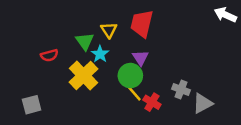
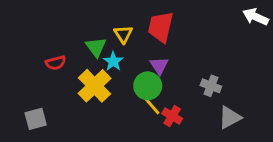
gray cross: (181, 89) -> (211, 86), moved

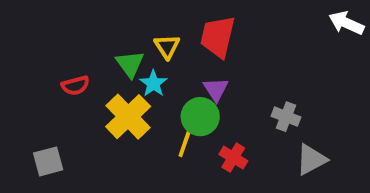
yellow line: (152, 106) -> (185, 144), moved, turned 60

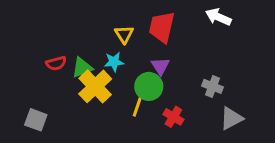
white arrow: (346, 23) -> (218, 17), moved
green triangle: (130, 64) -> (82, 68), moved, turned 45
cyan star: (153, 83) -> (114, 62), turned 30
gray square: (48, 161) -> (36, 120), turned 35

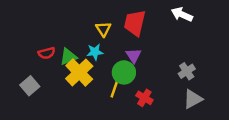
gray cross: (213, 86) -> (187, 71), moved, turned 35
gray square: (36, 120) -> (30, 86), moved, turned 30

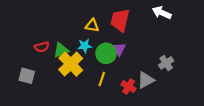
yellow triangle: (103, 29) -> (92, 25), turned -48
green circle: (124, 72) -> (106, 53), moved
gray square: (30, 86) -> (27, 76), turned -35
gray triangle: (193, 99) -> (146, 80), moved

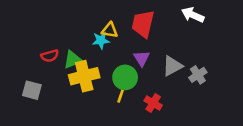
cyan star: (85, 46) -> (101, 40), moved
green circle: (106, 53) -> (125, 77), moved
yellow cross: (71, 64) -> (84, 76), turned 30
gray triangle: (146, 80) -> (172, 66), moved

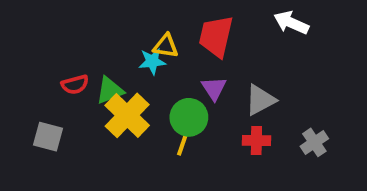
gray cross: (198, 75) -> (314, 142), moved
yellow cross: (84, 76) -> (127, 115), turned -32
red cross: (153, 103) -> (256, 141), moved, turned -30

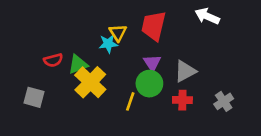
yellow triangle: (166, 46) -> (118, 33), turned 48
green circle: (189, 117) -> (149, 84), moved

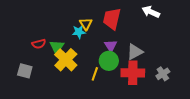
green triangle: (78, 64) -> (57, 47), turned -35
red cross: (182, 100) -> (133, 73), size x1.6

